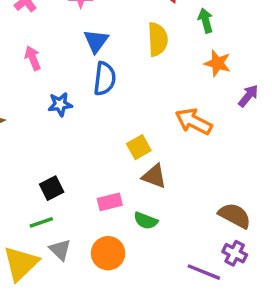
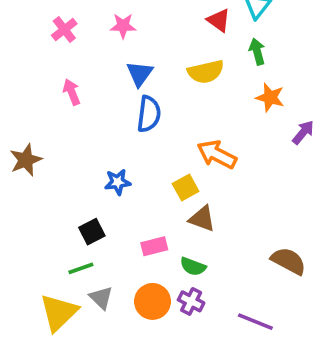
yellow semicircle: (158, 39) -> (206, 72), turned 80
blue star: (60, 104) -> (118, 182), moved
orange arrow: (194, 121) -> (217, 154), moved
purple cross: (235, 253) -> (191, 301), moved

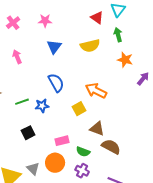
blue semicircle: (149, 114) -> (56, 83), moved, turned -36
brown triangle: (202, 219) -> (97, 129), moved
brown semicircle: (288, 261) -> (111, 147), moved
green line: (81, 268) -> (22, 102), moved
orange circle: (152, 301) -> (55, 163), moved

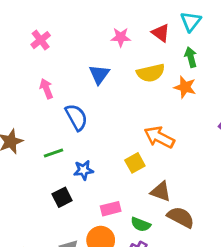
pink star: (45, 21) -> (121, 37), moved
orange star: (125, 60) -> (185, 87), moved
blue semicircle: (56, 83) -> (76, 117), moved
blue star: (42, 106) -> (84, 170), moved

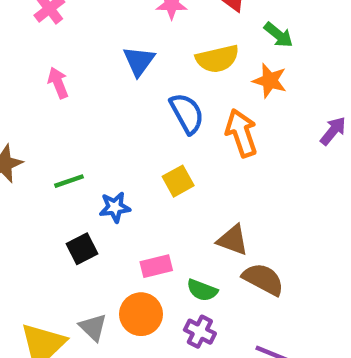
green arrow: (191, 57) -> (278, 35), turned 144
blue semicircle: (76, 117) -> (187, 113), moved
orange arrow: (159, 137) -> (241, 133), moved, turned 44
yellow square: (135, 163) -> (178, 181), moved

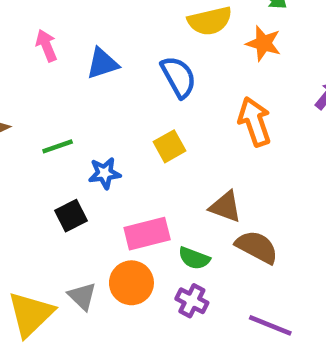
blue triangle: (139, 61) -> (102, 63), moved, turned 36
orange arrow: (241, 133) -> (255, 122), moved
pink rectangle: (156, 266) -> (147, 234), size x1.4

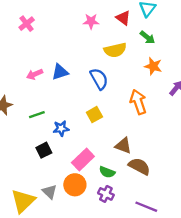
orange star: (264, 43) -> (153, 66), moved
pink arrow: (46, 46) -> (35, 74), moved, turned -91
pink rectangle: (147, 234) -> (83, 159), turned -30

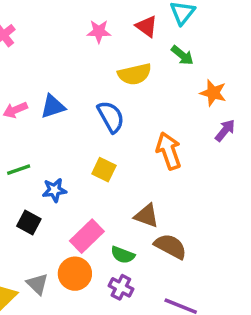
orange star: (153, 66) -> (213, 93), moved
yellow square: (94, 115) -> (104, 170), turned -35
black square: (44, 150) -> (29, 223), turned -35

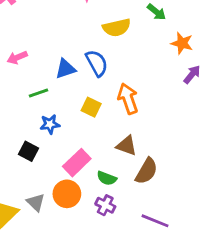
blue triangle: (53, 107) -> (65, 69), moved
orange arrow: (169, 151) -> (128, 99), moved
green line: (19, 170) -> (38, 93), moved
brown semicircle: (170, 246) -> (146, 171), turned 92

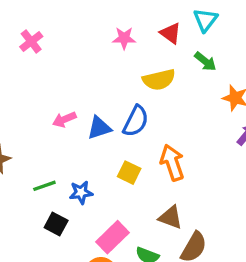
pink arrow: (17, 57) -> (64, 119), moved
blue semicircle: (97, 63) -> (136, 121), turned 56
green line: (38, 93) -> (44, 186), moved

